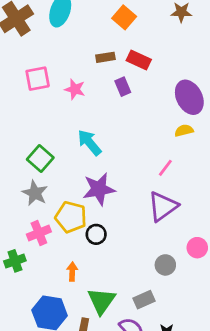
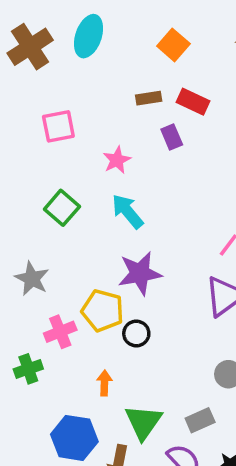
pink star: (75, 89) -> (117, 160), moved, turned 30
green square: (40, 158) -> (62, 208), moved
gray star: (35, 193) -> (32, 279), moved

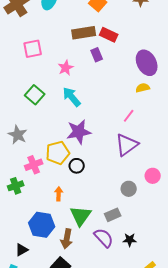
brown rectangle: (149, 98) -> (84, 33), size x1.6
yellow pentagon: (103, 310) -> (58, 153), turned -30

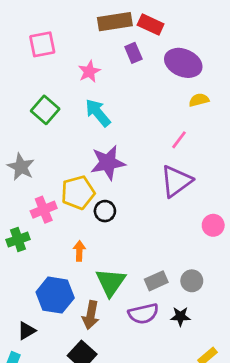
purple ellipse: (147, 63) -> (183, 63), moved, turned -40
gray circle: (129, 189) -> (192, 281), moved
purple semicircle: (104, 238) -> (143, 314), turned 120

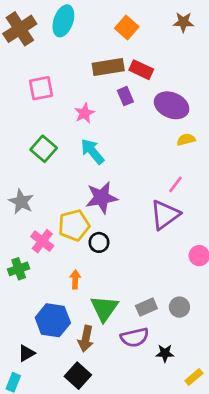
pink line: (179, 140) -> (175, 184), moved
pink cross: (44, 210) -> (42, 241), turned -30
black star: (180, 316) -> (165, 353), moved

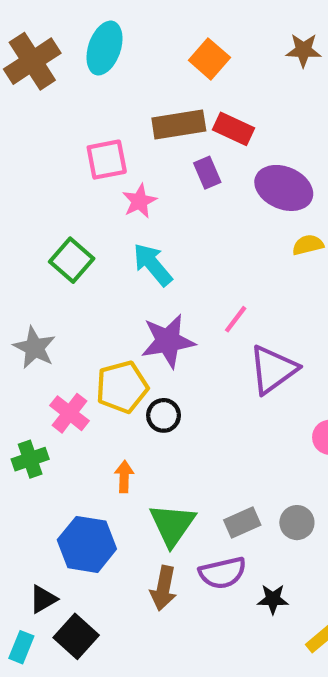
pink square: (41, 88) -> (107, 160), moved
pink line: (175, 184) -> (236, 319), moved
brown arrow: (86, 339) -> (164, 588), moved
black square: (78, 376) -> (76, 636), moved

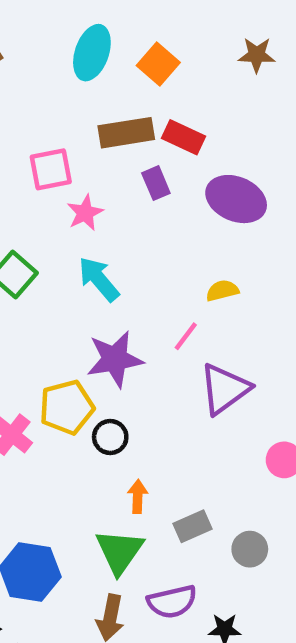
cyan ellipse: (104, 48) -> (92, 53), moved
yellow semicircle: (308, 245) -> (222, 291), moved
orange arrow: (124, 477) -> (138, 496), moved
gray rectangle: (242, 523) -> (193, 526), moved

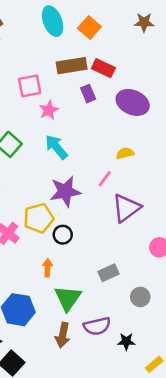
cyan ellipse: (92, 53) -> (53, 21), turned -40
orange arrow: (138, 496) -> (47, 268), moved
gray rectangle: (193, 526) -> (108, 273), moved

